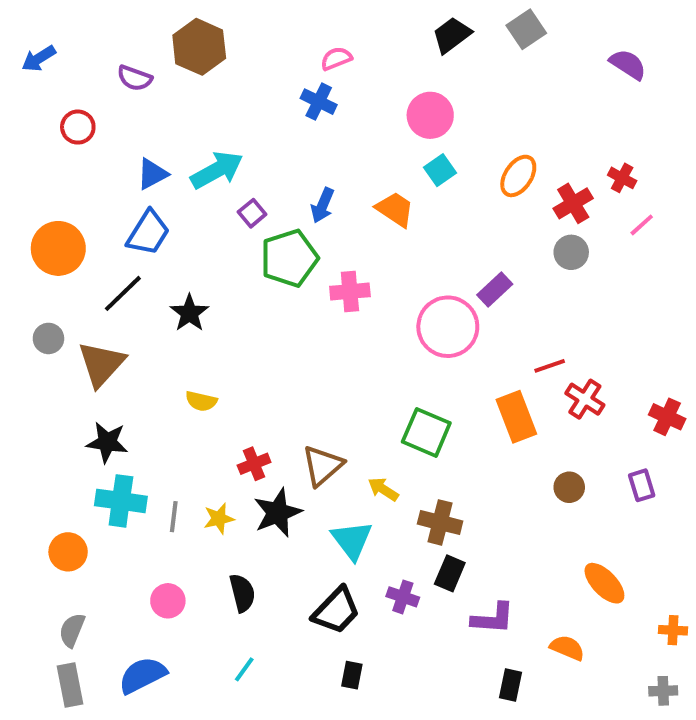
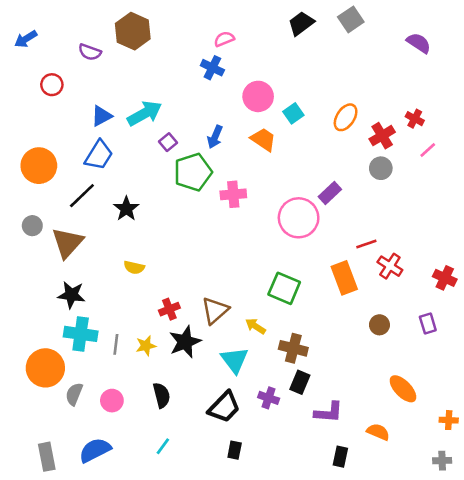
pink circle: (430, 115) -> (258, 96), moved
orange circle: (68, 552) -> (45, 368), size x1.5
gray semicircle: (72, 630) -> (74, 394), moved

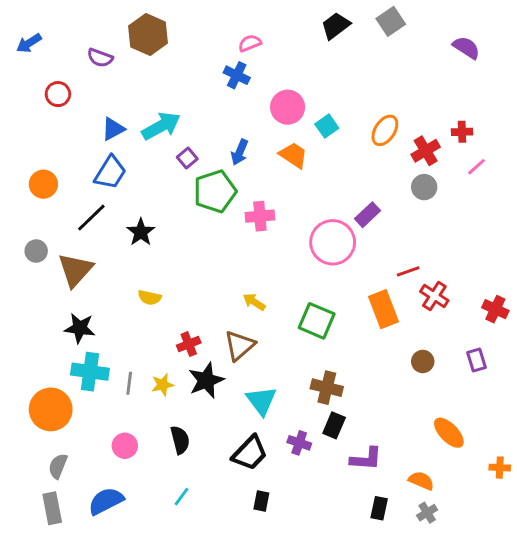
red cross: (415, 119) -> (462, 132), turned -30
orange circle: (39, 166) -> (43, 184), size x0.7
yellow arrow: (255, 326) -> (254, 302), moved
gray semicircle: (74, 394) -> (58, 466), moved
gray cross: (442, 461) -> (427, 513), moved, turned -30

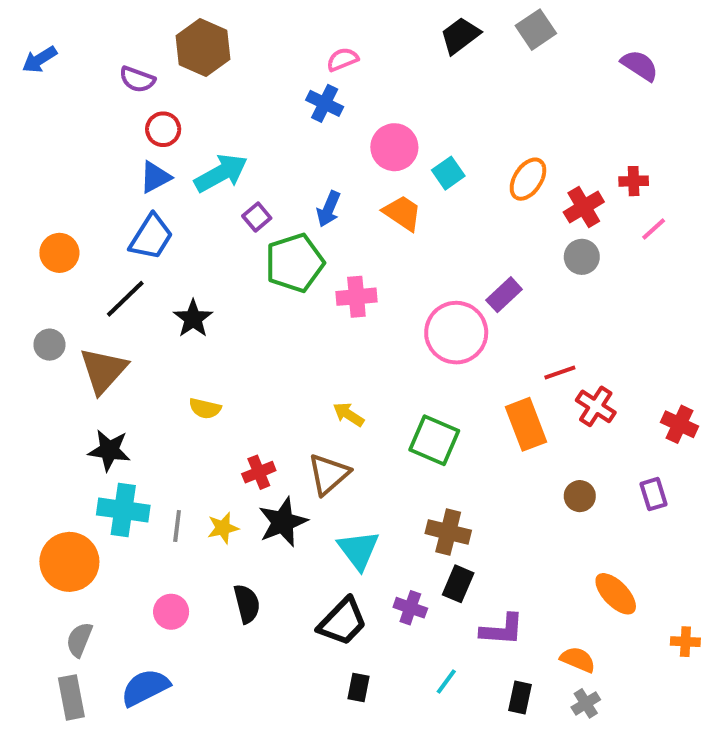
red circle: (58, 94) -> (163, 129), moved
cyan line: (181, 497) -> (446, 682), moved

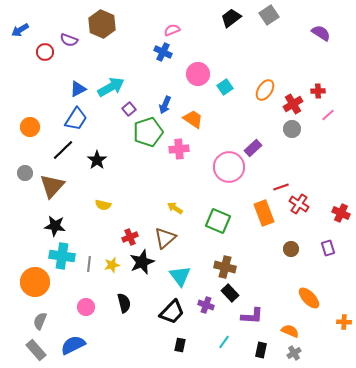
red circle: (163, 129) -> (45, 52), moved
orange trapezoid: (402, 213) -> (193, 119), moved
black rectangle: (458, 584) -> (230, 293), turned -66
gray rectangle: (71, 697) -> (36, 350), turned -30

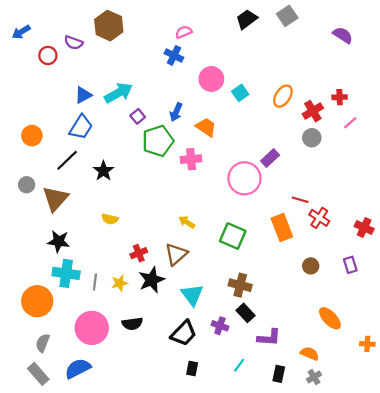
red line: (281, 187) -> (300, 200), turned 35
black semicircle: (124, 303) -> (132, 324), turned 96
pink circle: (86, 307) -> (92, 328), size x1.8

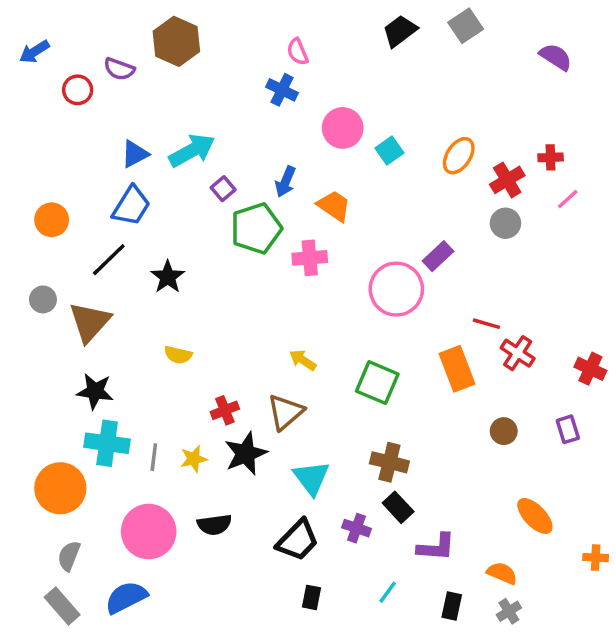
pink semicircle: (184, 32) -> (298, 52), turned -91

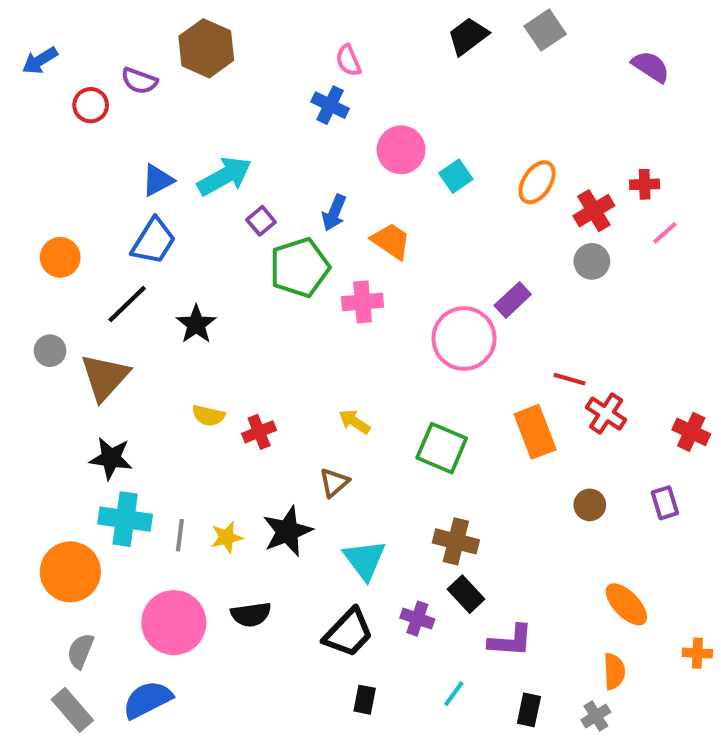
red cross: (225, 410) -> (259, 432), moved
brown triangle: (285, 412) -> (334, 483), size x0.7
orange semicircle: (502, 573) -> (614, 671), moved, turned 64

